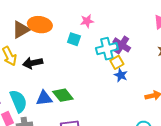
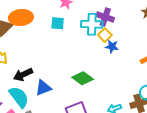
cyan cross: (107, 49) -> (92, 24), turned 30
black arrow: (33, 63) -> (23, 75), moved
green diamond: (63, 95) -> (83, 78), moved

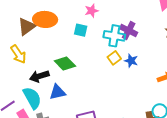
yellow square: (105, 35) -> (114, 58), moved
green diamond: (83, 78) -> (65, 63), moved

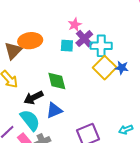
purple cross: (129, 31) -> (84, 39), moved, turned 30
yellow square: (114, 58) -> (105, 68), size x1.6
green diamond: (65, 63) -> (57, 81), turned 40

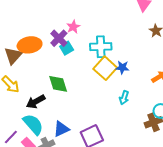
purple cross: (84, 39) -> (59, 38), moved
cyan square: (67, 46) -> (67, 48), turned -32
blue triangle: (54, 110) -> (61, 129), moved
cyan arrow: (126, 130) -> (124, 98), moved, turned -48

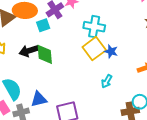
cyan square: (67, 48) -> (43, 25), moved
black arrow: (36, 102) -> (29, 51), moved

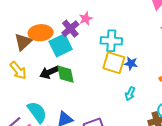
cyan square: (43, 25) -> (61, 45), size x1.6
yellow square: (94, 49) -> (114, 63), turned -30

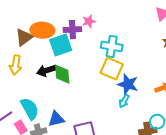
purple cross: (70, 29) -> (72, 30), turned 30
blue star: (131, 63) -> (128, 84), moved, size x1.5
yellow arrow: (18, 70) -> (16, 65), turned 42

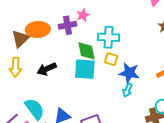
cyan square: (61, 45) -> (85, 69), moved, turned 30
yellow square: (112, 68) -> (111, 59), size x0.6
green diamond: (62, 74) -> (86, 51), moved

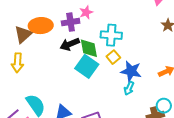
yellow square: (111, 59) -> (113, 57), turned 32
black arrow: (47, 69) -> (70, 44), moved
cyan square: (85, 69) -> (87, 66), turned 30

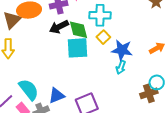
cyan square: (87, 66) -> (77, 48), turned -35

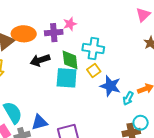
black arrow: (59, 27) -> (40, 60), moved
cyan arrow: (121, 67) -> (128, 98), moved

